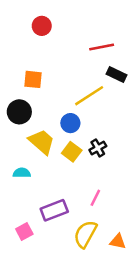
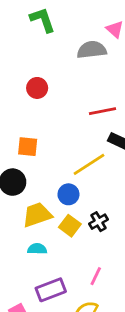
yellow trapezoid: (42, 142) -> (37, 215), turned -60
cyan semicircle: (22, 173) -> (37, 249), moved

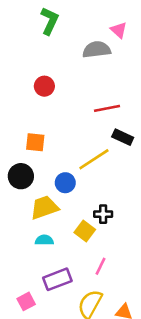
green L-shape: (43, 20) -> (50, 21), turned 44
blue circle: (68, 194) -> (65, 183), moved
black cross: (98, 222) -> (103, 214), turned 30
yellow square: (70, 226) -> (85, 231), moved

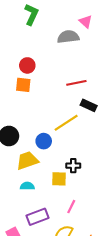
orange square: (35, 142) -> (23, 85), moved
yellow square: (85, 231) -> (59, 179), turned -35

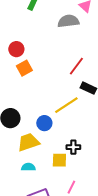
red circle: (27, 65) -> (16, 49), moved
red line: (76, 83) -> (76, 66), turned -42
orange square: (23, 85) -> (24, 68), turned -35

